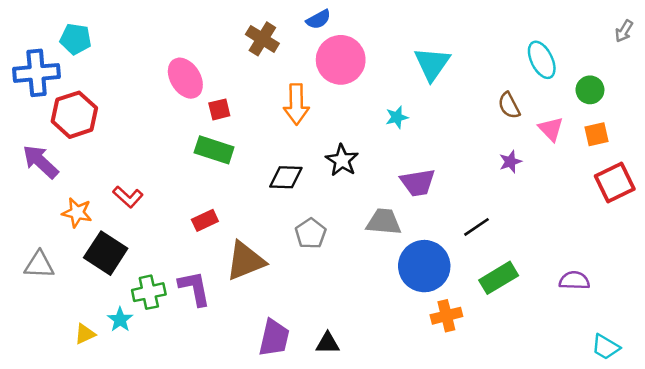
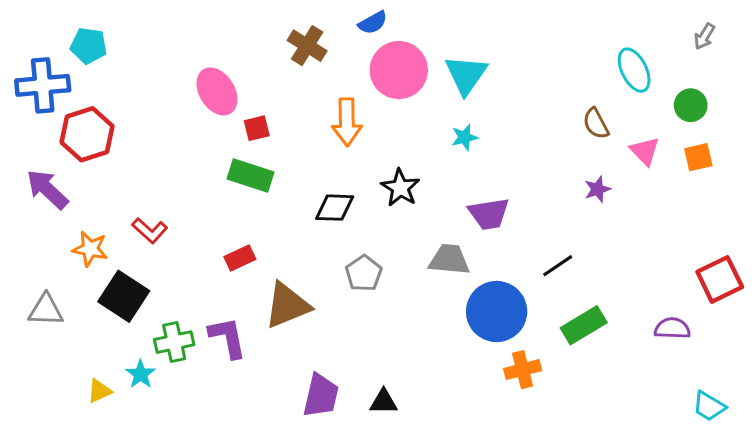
gray arrow: (624, 31) -> (704, 36), moved
cyan triangle: (432, 64) -> (466, 75), moved
red square: (615, 183) -> (720, 279), moved

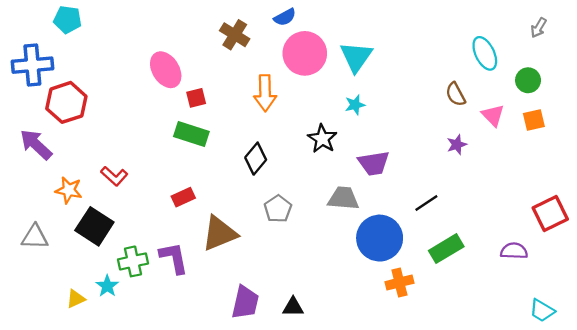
cyan pentagon: (89, 46) -> (68, 19), moved
black star: (400, 188) -> (322, 139), moved
black diamond: (335, 208) -> (256, 159), turned -52

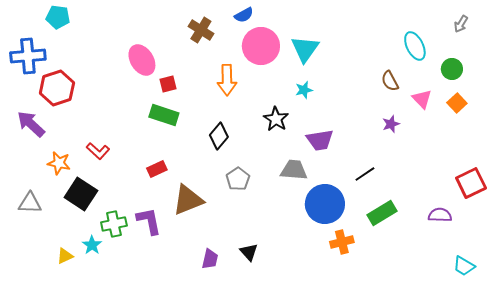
orange square: (534, 120) -> (457, 103), turned -30
purple trapezoid: (245, 302) -> (210, 259), size x0.7
black triangle: (293, 307) -> (249, 252), moved, turned 48

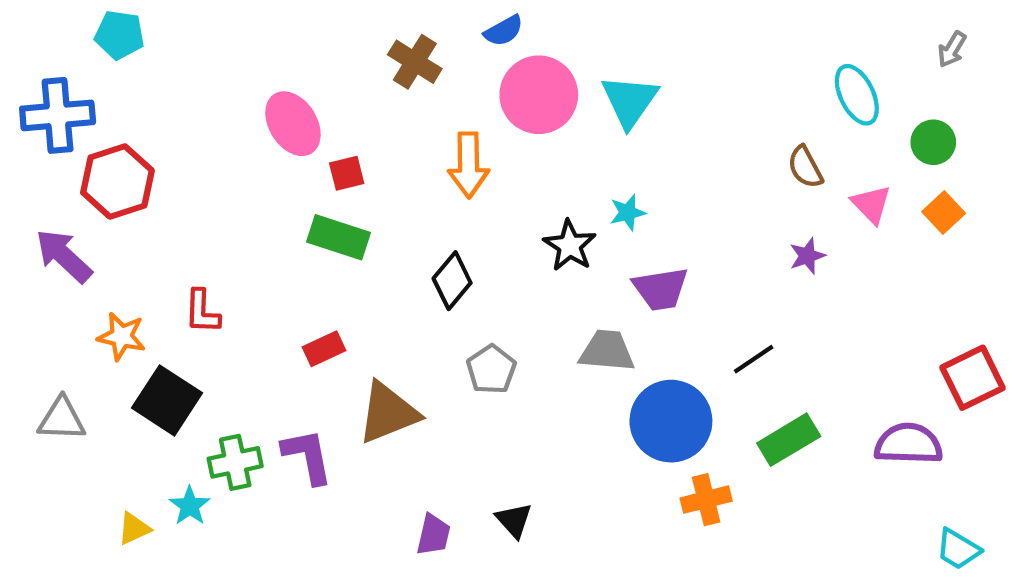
cyan star: (304, 90) -> (628, 212), moved
red L-shape: (98, 151) -> (202, 312), turned 50
purple semicircle: (440, 215) -> (908, 444), size x1.4

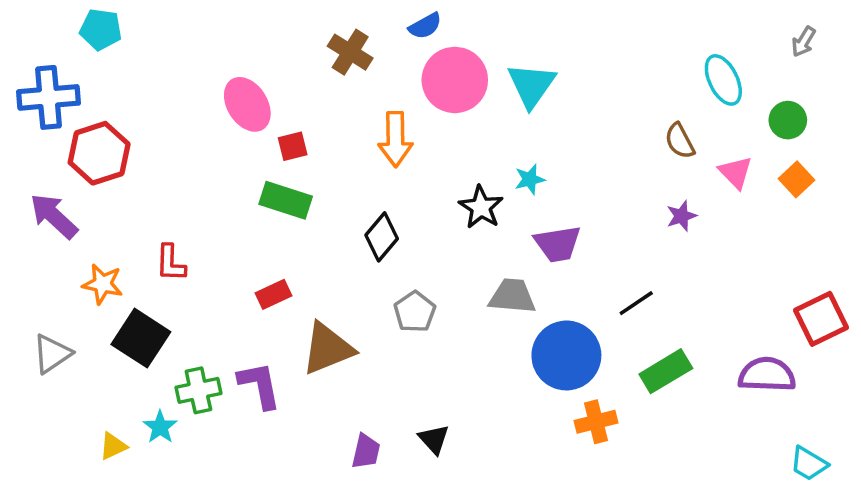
gray triangle: (62, 419) -> (52, 354), turned -36

